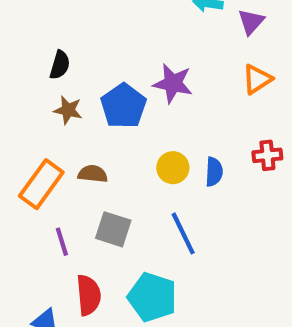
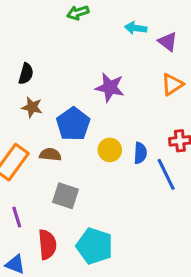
purple triangle: (251, 22) -> (168, 42), turned -35
blue pentagon: (124, 106) -> (73, 124), moved
blue line: (183, 233) -> (166, 174), moved
purple line: (62, 242) -> (17, 217), moved

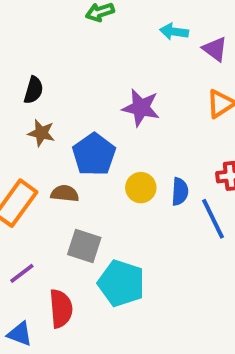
purple line: (17, 217) -> (22, 273), turned 70
cyan pentagon: (95, 246) -> (121, 283), moved

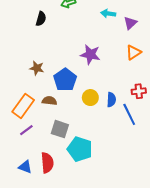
purple triangle: (215, 49) -> (130, 23), turned 40
black semicircle: (34, 90) -> (41, 19), moved
purple line: (22, 273) -> (26, 130), moved
blue triangle: (20, 334) -> (25, 167), moved

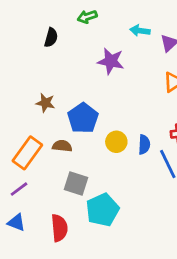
purple star: (90, 54) -> (111, 61), moved
purple line: (26, 130) -> (19, 189), moved
cyan pentagon: (80, 149) -> (102, 210), turned 30
blue triangle: (25, 167) -> (16, 222), moved

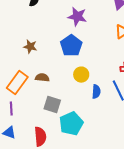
blue pentagon: (83, 118) -> (71, 46), moved
blue semicircle: (144, 145) -> (96, 92), moved
purple line: (19, 189) -> (11, 109), turned -56

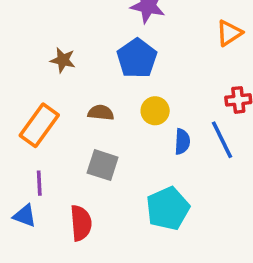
brown semicircle: (42, 78) -> (101, 113), moved
purple line: (11, 109) -> (39, 183), moved
cyan pentagon: (71, 124) -> (168, 209), moved

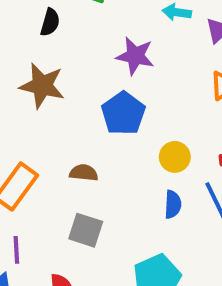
brown star: (63, 60) -> (42, 86), moved, size x1.6
yellow circle: (155, 111) -> (175, 157), moved

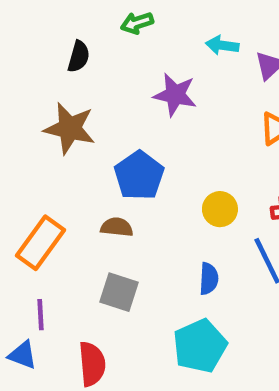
blue pentagon: (123, 113) -> (139, 175), moved
blue semicircle: (173, 204) -> (209, 279), moved

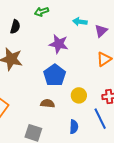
blue pentagon: (139, 175) -> (55, 75), moved
brown semicircle: (117, 227) -> (48, 104), moved

